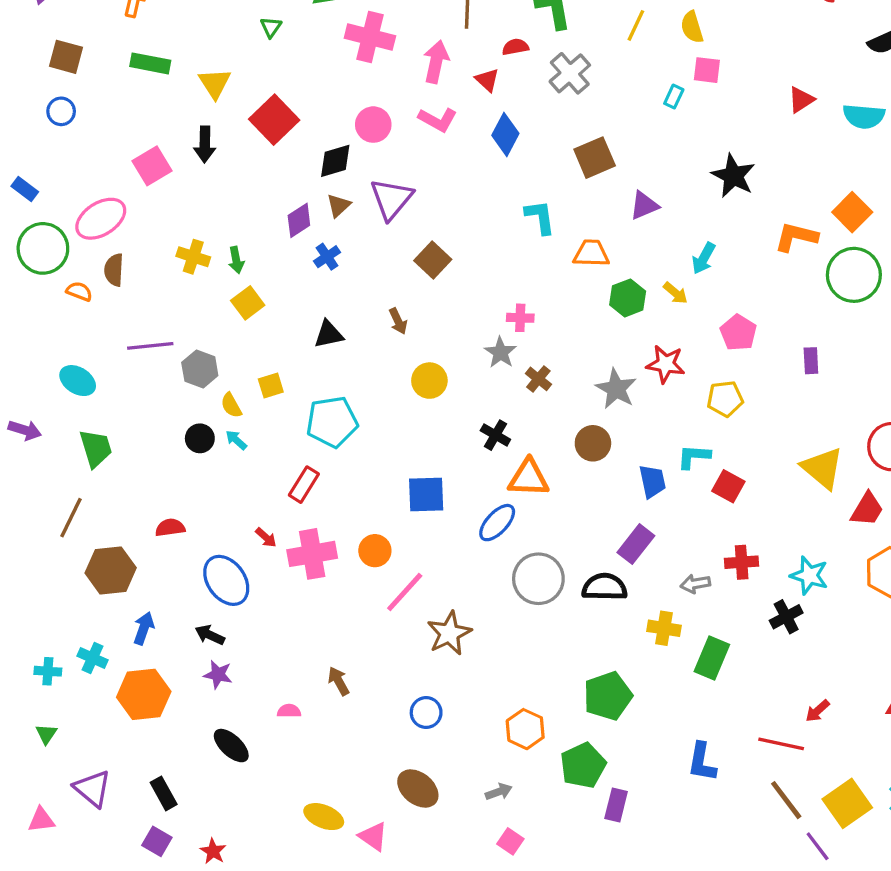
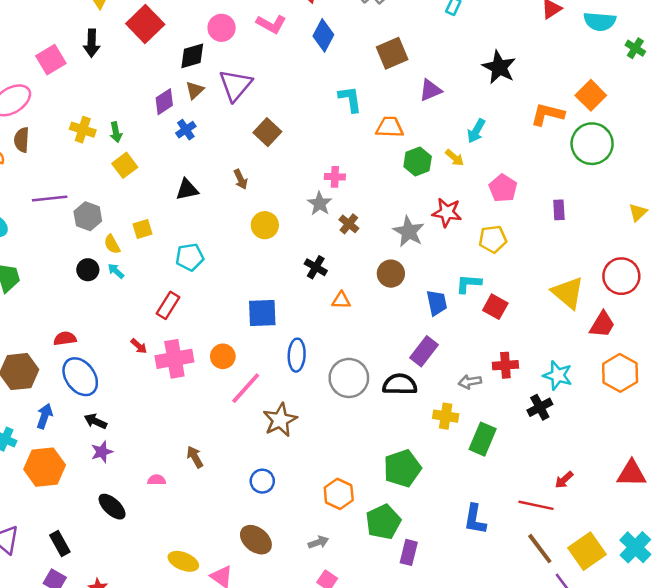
cyan pentagon: (332, 422) -> (190, 257), size x0.7
orange triangle: (529, 478) -> (341, 300), size x0.6
blue ellipse: (497, 523) -> (297, 355), moved, turned -40
blue ellipse: (226, 580) -> (80, 377), moved
purple star: (218, 675) -> (102, 452), turned -30

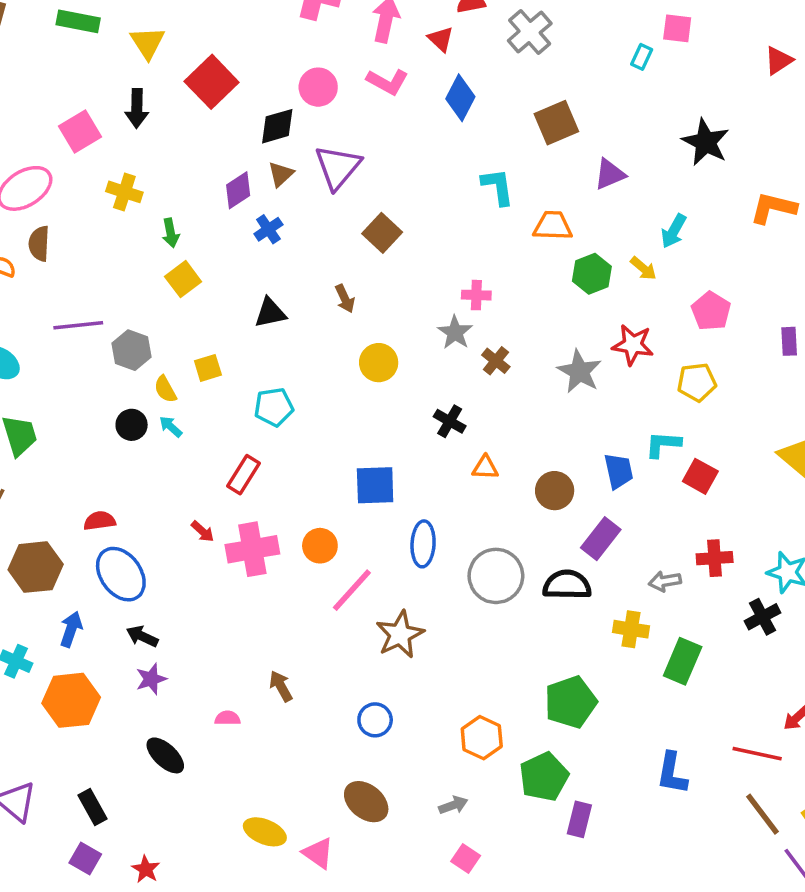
yellow cross: (83, 130) -> (124, 192), moved
brown circle: (391, 274) -> (555, 491), moved

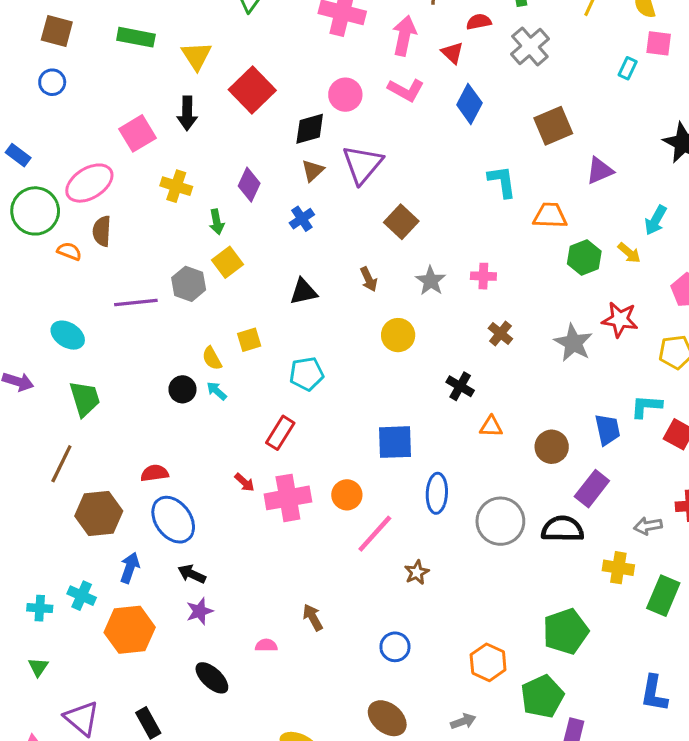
purple diamond: (238, 190) -> (249, 185), moved, turned -32
gray star: (455, 332) -> (431, 281), moved
gray hexagon: (132, 350) -> (189, 284), moved
brown star: (400, 635) -> (417, 572), size x0.6

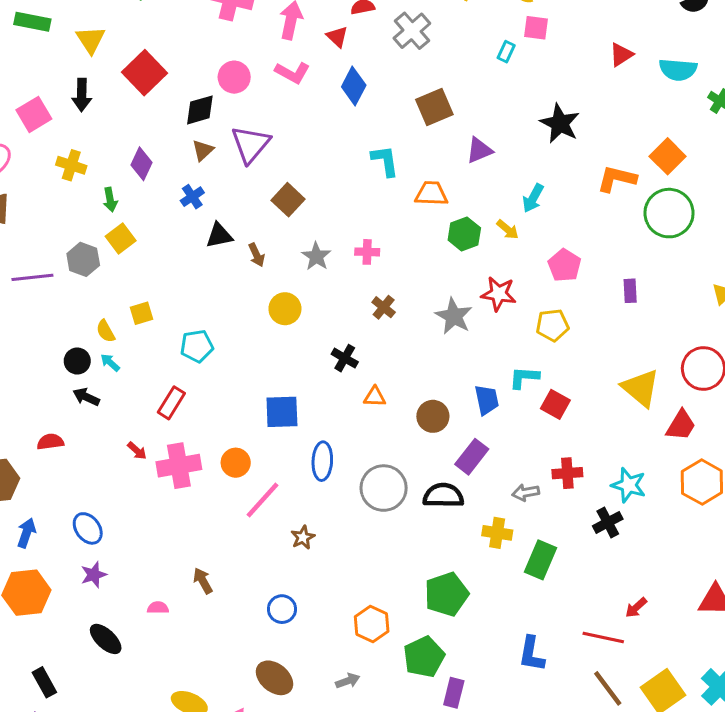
black triangle: (303, 292) -> (219, 235), moved
blue ellipse: (173, 520) -> (88, 528), moved, size x0.7
black arrow: (192, 574) -> (86, 397), moved

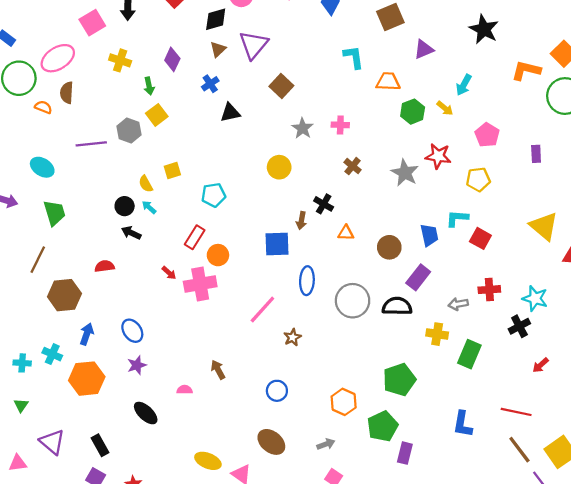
brown arrow: (257, 255) -> (301, 221), moved, turned 36
orange circle: (236, 463) -> (218, 255), moved
red arrow: (636, 608) -> (541, 365), moved

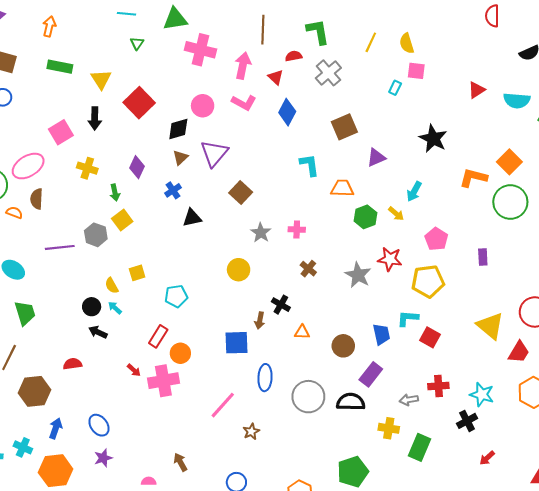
yellow pentagon: (478, 179) -> (428, 281), size x1.4

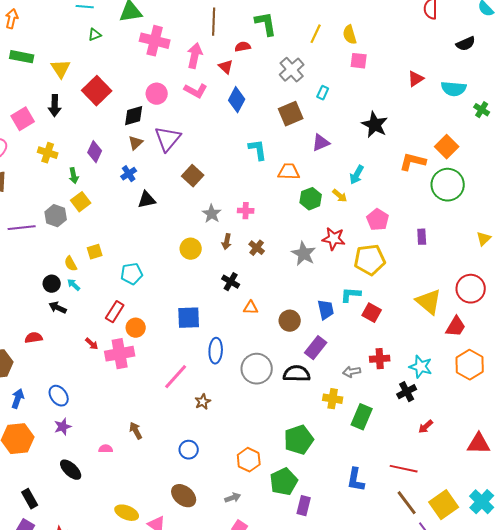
green triangle: (137, 43) -> (95, 35), turned 32
gray cross: (328, 73) -> (292, 70), moved
cyan rectangle: (395, 88) -> (323, 93), moved
brown arrow: (260, 320) -> (227, 242), moved

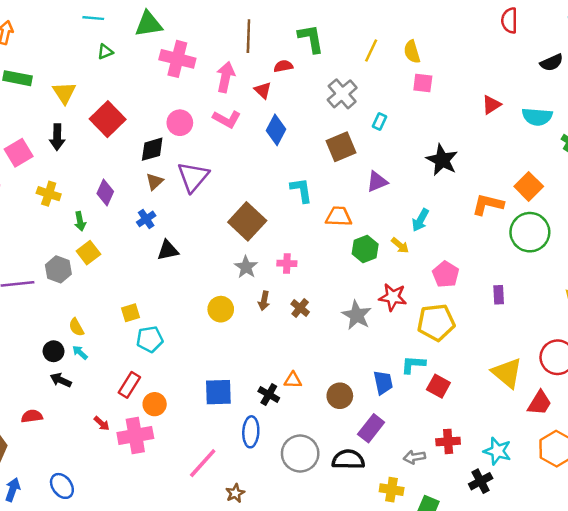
brown square: (193, 176) -> (247, 221), moved, size x1.4
yellow square: (95, 252) -> (131, 313), moved
black cross: (231, 282) -> (269, 395), moved

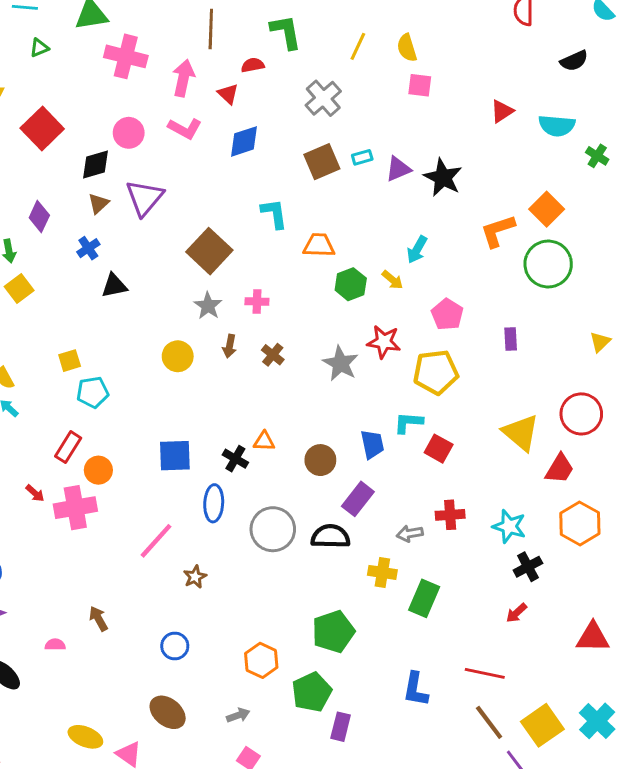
cyan rectangle: (380, 121) -> (362, 157), moved, turned 49
blue diamond: (276, 130) -> (244, 141), turned 44
purple triangle: (377, 182) -> (398, 169), moved
orange L-shape: (488, 204) -> (498, 231), turned -32
black cross: (481, 481) -> (528, 567), moved

